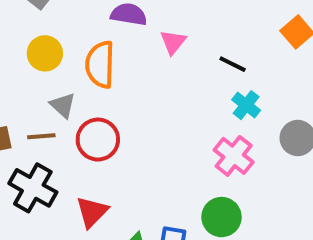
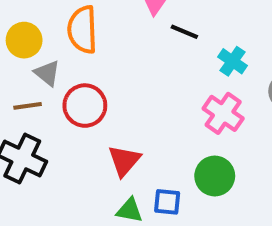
yellow circle: (45, 53) -> (24, 40), moved
black line: (233, 64) -> (184, 32), moved
red triangle: (92, 212) -> (124, 161), moved

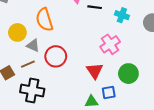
pink cross: (223, 113) -> (110, 44), moved, turned 36
red triangle: (124, 161) -> (95, 71), moved

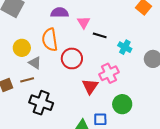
red circle: (56, 56) -> (72, 58), moved
red triangle: (95, 71) -> (90, 86), moved
black cross: (32, 91) -> (41, 103), moved

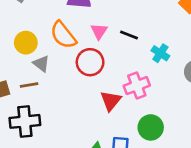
pink triangle: (84, 22) -> (99, 31), moved
orange semicircle: (50, 40) -> (63, 35), turned -35
black cross: (41, 103) -> (25, 121), moved, turned -30

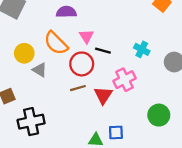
black line: (129, 35) -> (103, 51), moved
brown line: (29, 85) -> (78, 88), moved
green circle: (151, 127) -> (159, 115), moved

